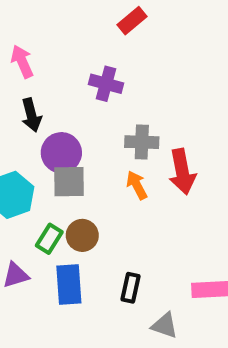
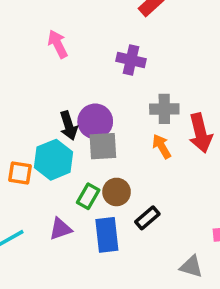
black arrow: (31, 115) -> (69, 126), moved
black rectangle: (130, 288) -> (147, 218), moved, turned 40

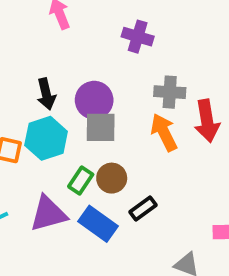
black arrow: (69, 126) -> (46, 94), moved
orange arrow: (162, 146) -> (164, 132), size x1.4
purple triangle: (61, 229) -> (48, 214), size x1.5
blue rectangle: (107, 235) -> (98, 224), turned -52

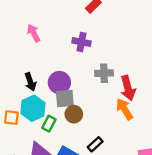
orange arrow: (164, 132) -> (124, 109), moved
brown circle: (112, 178) -> (74, 114), moved
green rectangle: (81, 180) -> (49, 124), moved

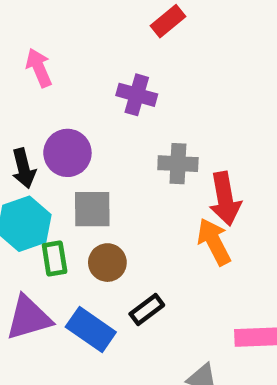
purple circle: (59, 83) -> (67, 153), moved
brown circle: (74, 114) -> (107, 263), moved
green rectangle: (49, 124) -> (55, 258), turned -42

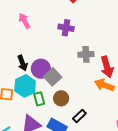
purple circle: (67, 153) -> (41, 69), moved
gray square: (92, 209) -> (53, 77), turned -36
orange arrow: (214, 242) -> (104, 85), turned -36

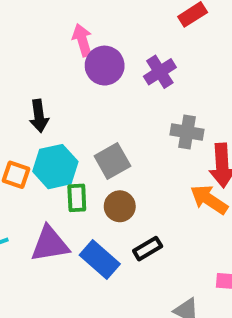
purple cross: (66, 28) -> (160, 72), turned 35
black arrow: (22, 63) -> (39, 116), moved
purple circle: (41, 69) -> (105, 66), moved

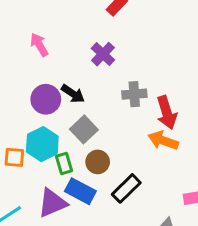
purple circle: (105, 66) -> (46, 99), moved
black arrow: (39, 116) -> (73, 94), moved, turned -35
black rectangle: (148, 249) -> (126, 188), size x1.4
blue rectangle: (100, 259) -> (80, 191), moved

